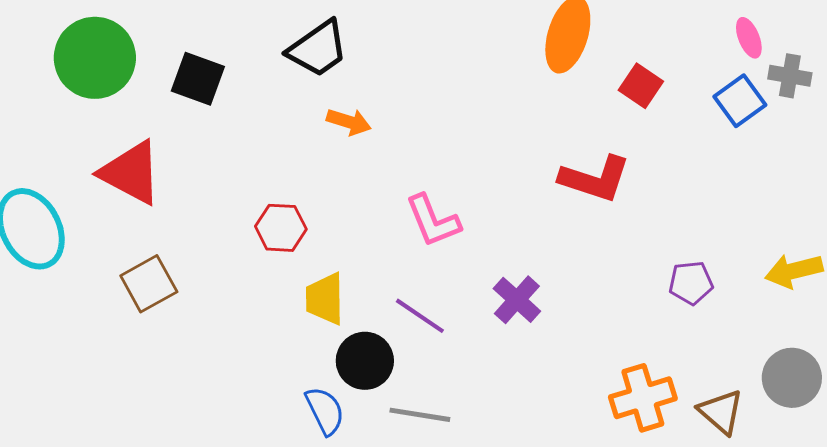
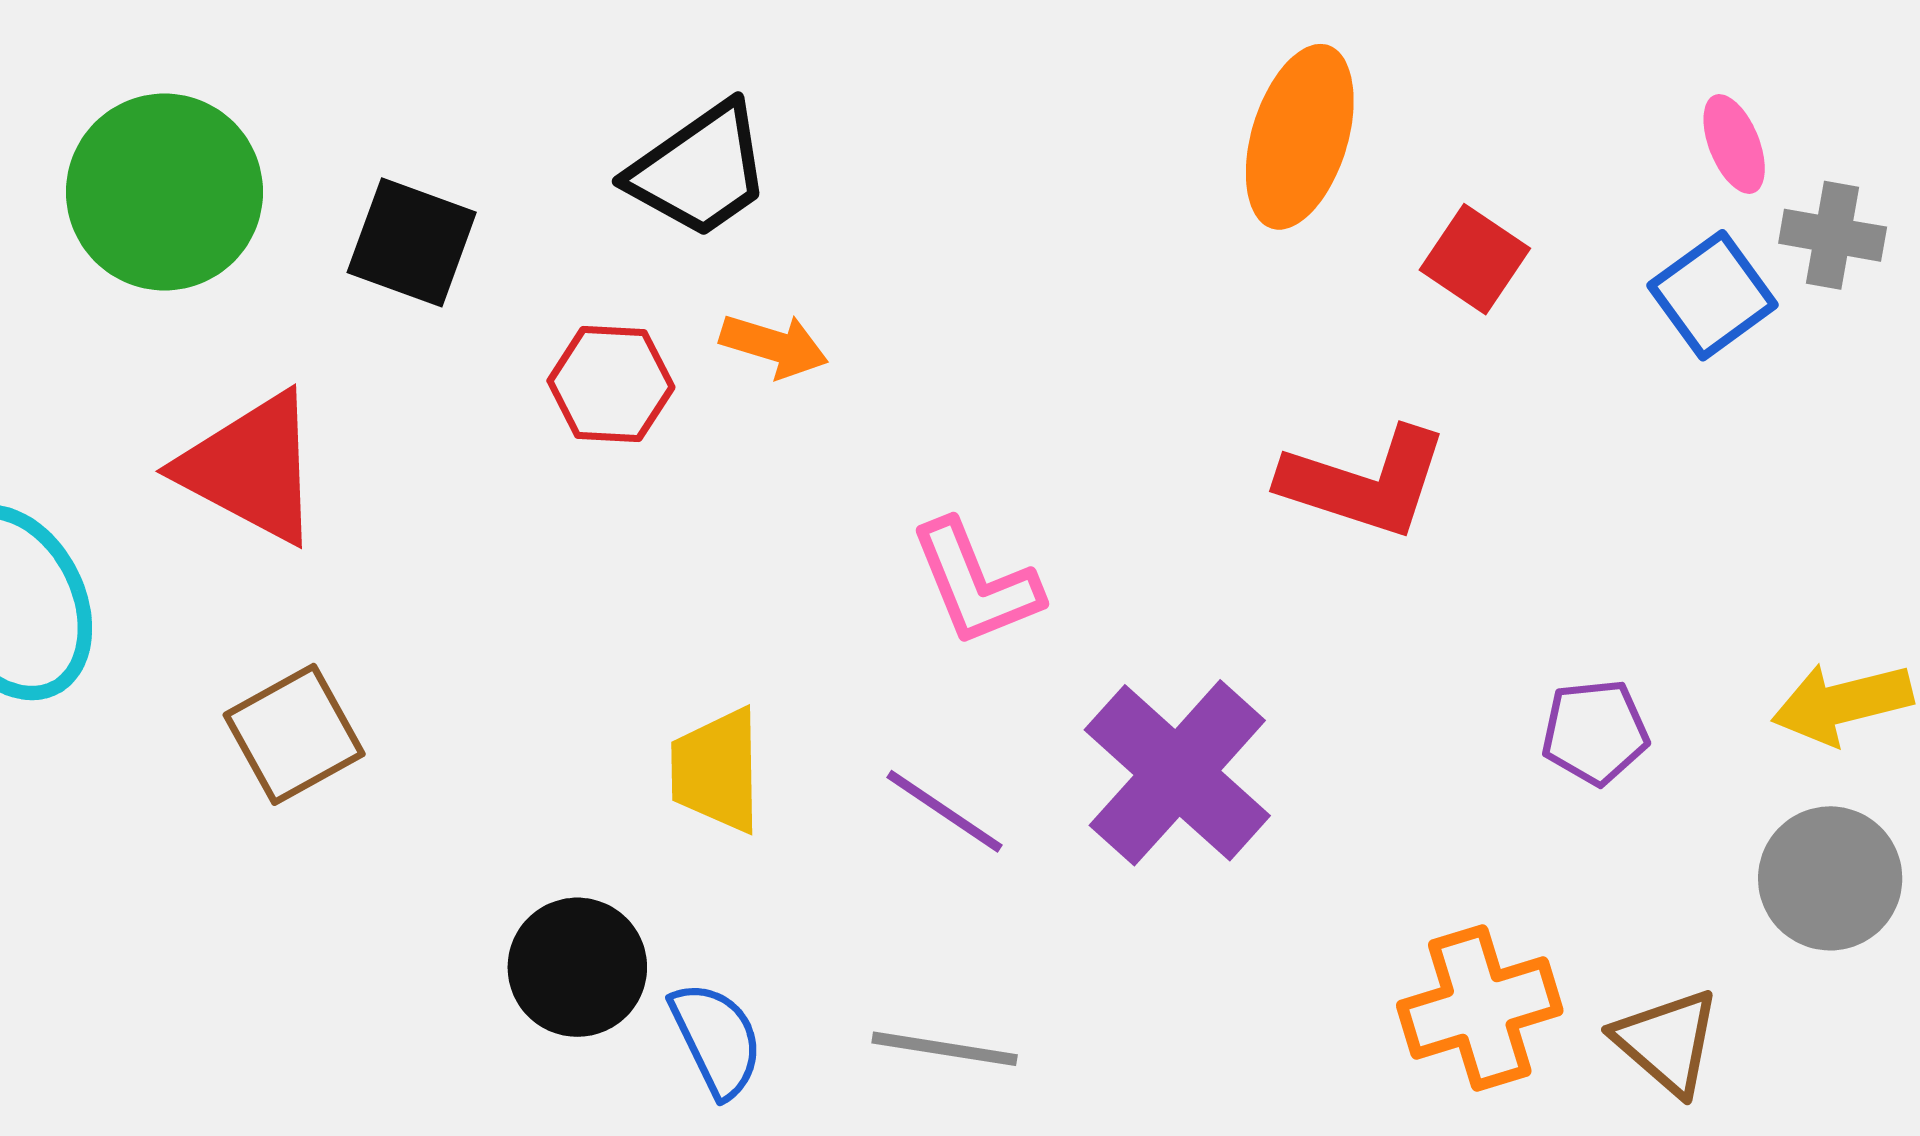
red hexagon: (281, 228) -> (611, 384), moved
purple cross: (517, 300) -> (1177, 773), size x1.6
black circle: (365, 361) -> (577, 967), moved
gray circle: (792, 378) -> (1830, 878), moved

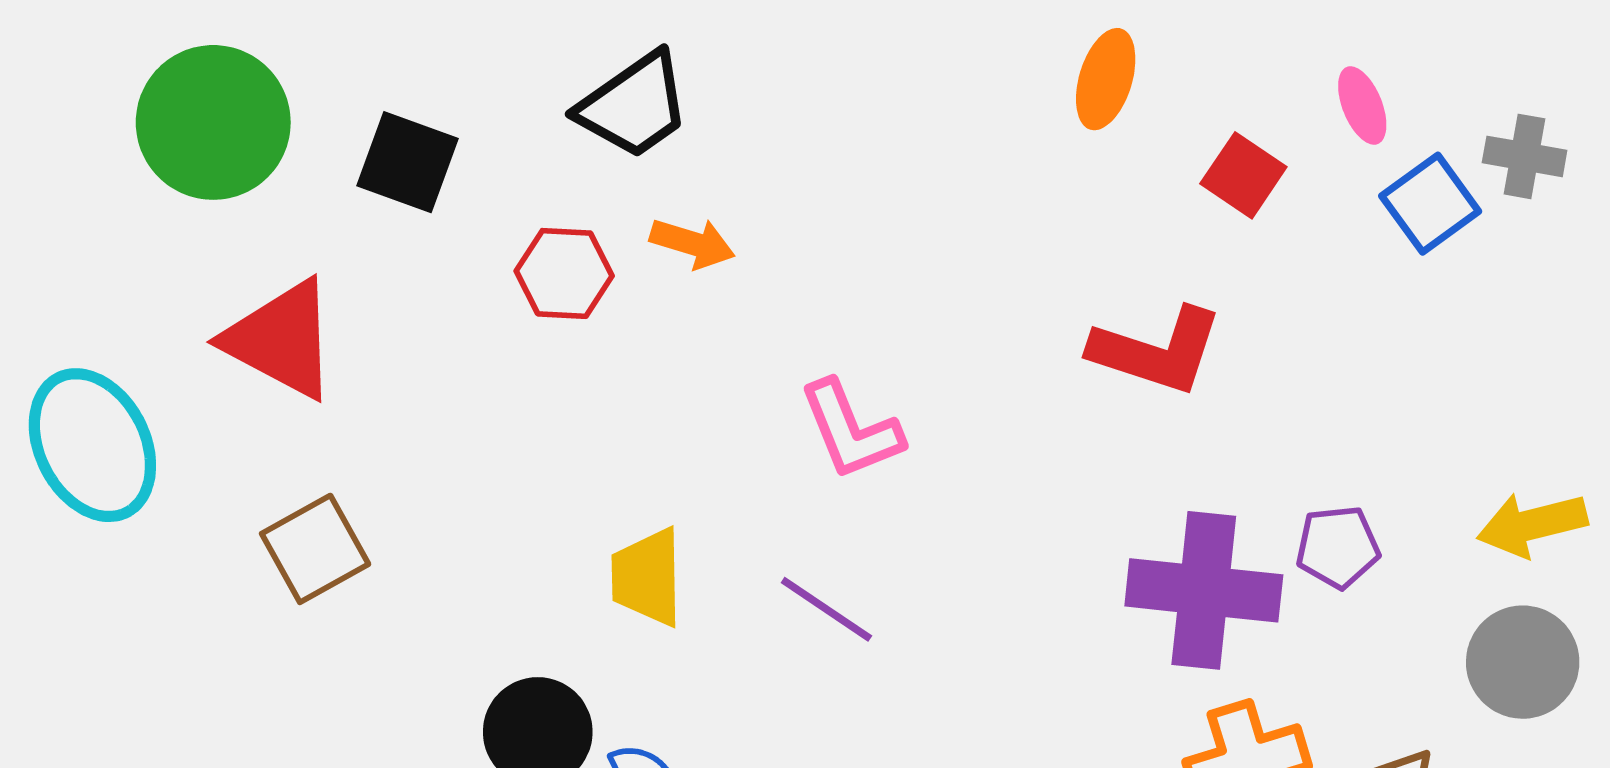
orange ellipse: (1300, 137) -> (1106, 79), size x0.7
pink ellipse: (1734, 144) -> (1362, 105), moved
purple cross: (1177, 773) -> (1204, 590), moved, turned -36

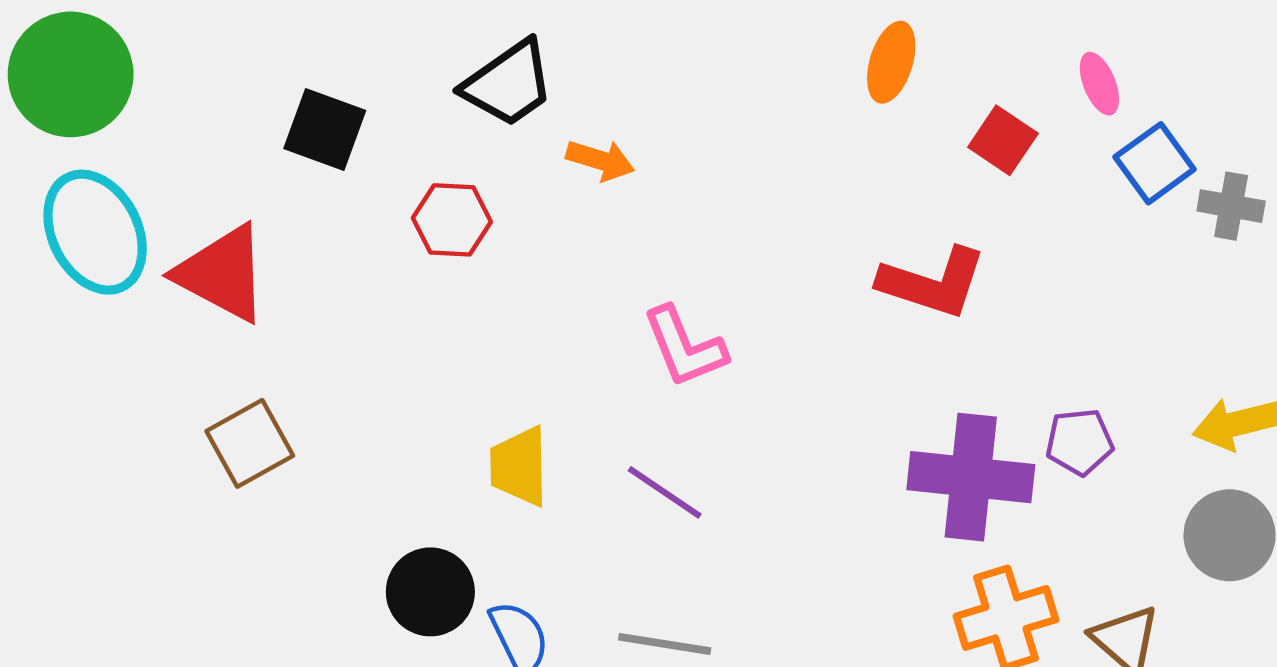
green circle: (213, 122) -> (71, 74), moved
gray cross: (1525, 156) -> (1231, 206), moved
orange arrow: (692, 243) -> (600, 160), moved
cyan ellipse: (92, 445) -> (95, 232), moved

